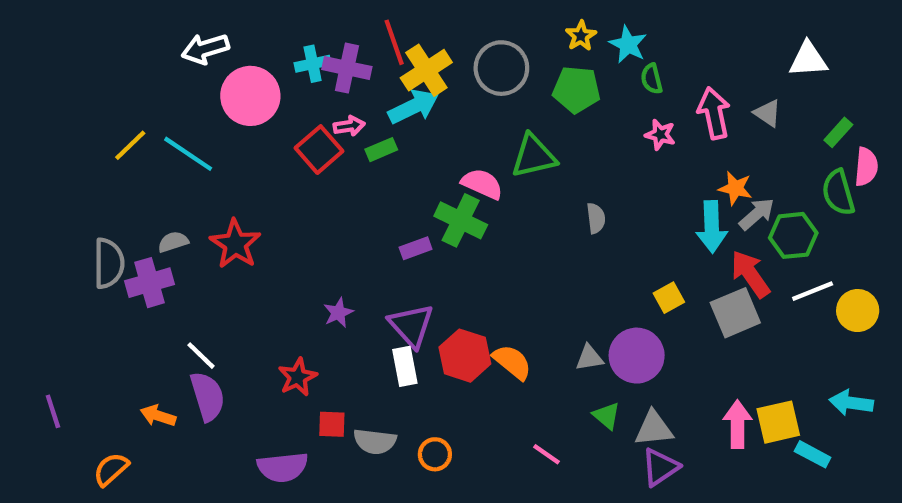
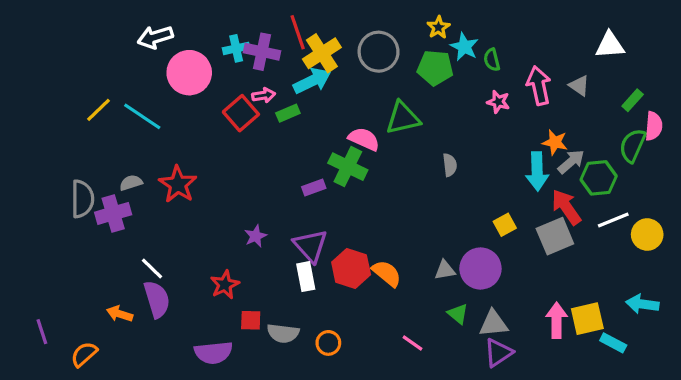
cyan star: (628, 44) -> (464, 47), moved
green semicircle: (838, 192) -> (633, 145), turned 40
purple line: (53, 411) -> (42, 332), moved

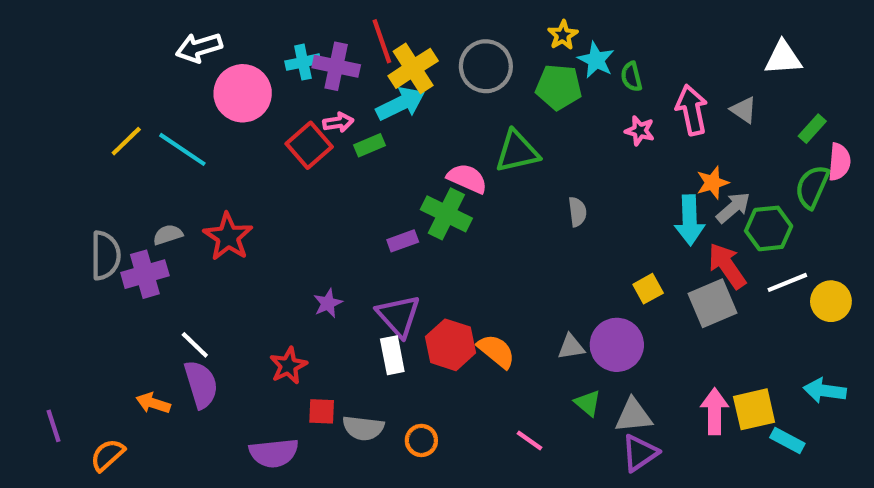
orange star: (555, 142) -> (712, 183), turned -30

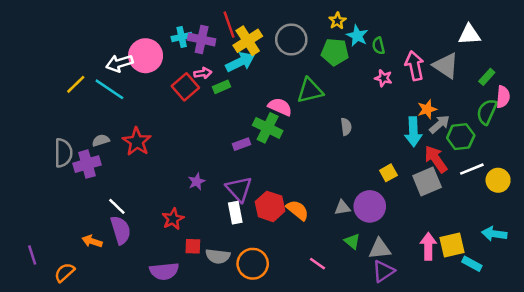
white arrow: (199, 48) -> (119, 63), moved
gray triangle: (744, 110) -> (446, 66), size x1.6
orange circle: (421, 440) -> (253, 264), size x1.6

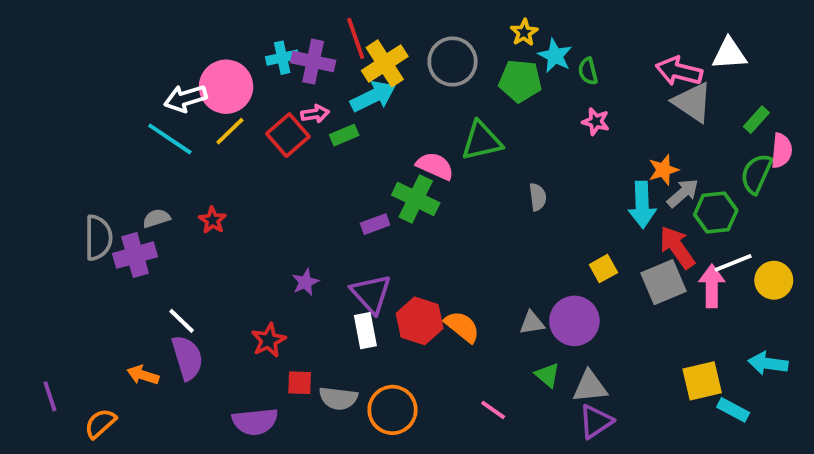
pink arrow: (415, 66) -> (679, 71), moved, turned -64
yellow line: (76, 84) -> (230, 131), moved
red star: (137, 142) -> (212, 220), size x0.6
pink arrow: (428, 246) -> (712, 286), moved

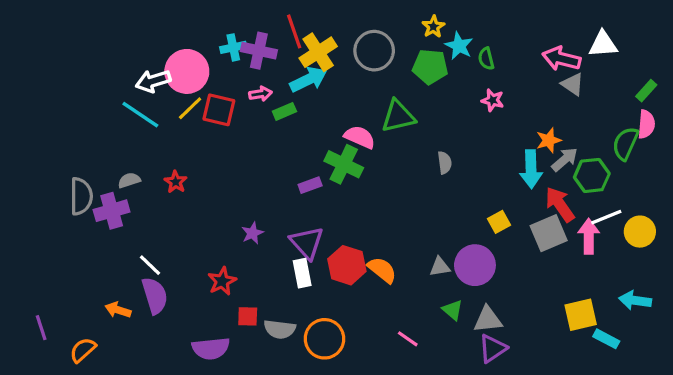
gray triangle: (692, 102) -> (573, 84), size x0.7
green rectangle: (756, 120) -> (646, 91), moved
red square: (288, 135) -> (219, 110), moved, turned -36

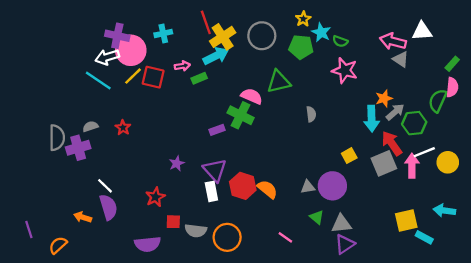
purple cross: (259, 51) -> (117, 36), moved
green semicircle: (486, 59) -> (340, 41), turned -56
pink star: (493, 100) -> (345, 70), size x1.6

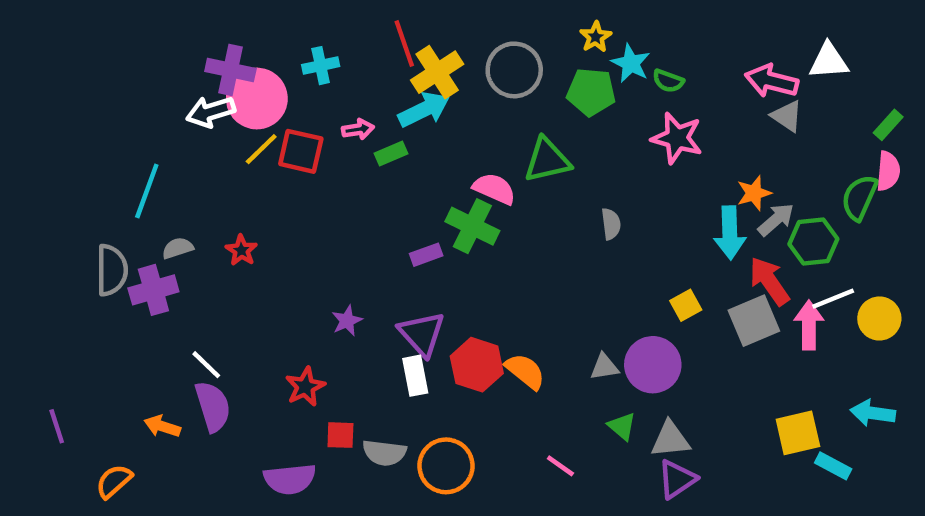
cyan line: (98, 81) -> (147, 191), moved, turned 76
purple line: (29, 230) -> (57, 426), moved

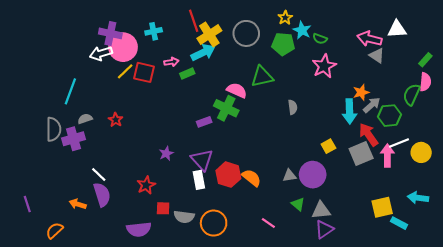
pink star: (677, 138) -> (324, 66), turned 30

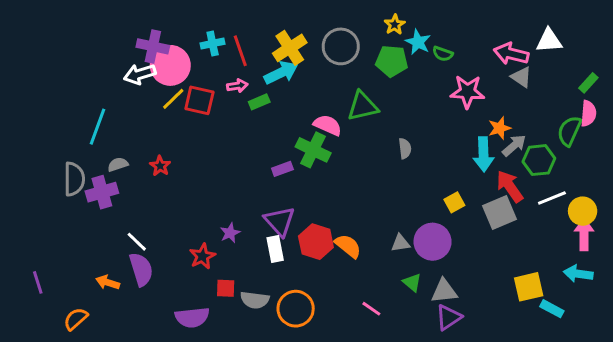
red line: (194, 21) -> (240, 51), moved
pink star: (324, 66) -> (467, 92), moved, turned 30
purple star: (166, 154) -> (230, 233), moved
pink arrow: (387, 156) -> (584, 234), moved

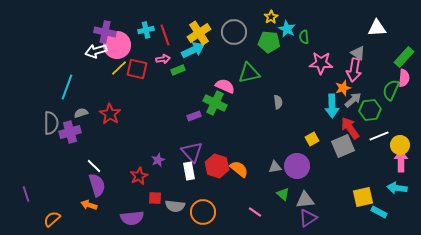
green semicircle: (443, 54) -> (304, 37), turned 64
pink arrow: (511, 54) -> (354, 70), moved, turned -95
green rectangle: (588, 83) -> (404, 57), size x1.5
red star: (160, 166) -> (110, 114), size x1.5
orange arrow: (108, 282) -> (89, 205), moved

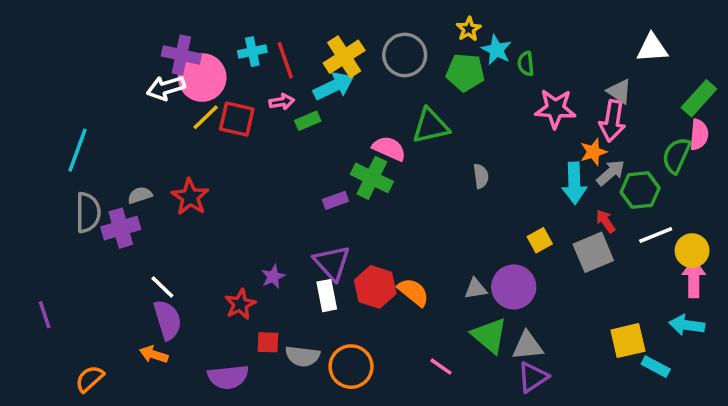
cyan line: (67, 87) -> (78, 150), moved
red arrow: (350, 128) -> (605, 221), size x0.6
purple line: (26, 194) -> (45, 315), moved
green triangle: (283, 194) -> (489, 335), size x1.6

